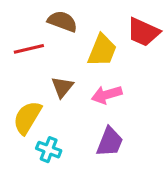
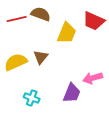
red line: (29, 49) -> (17, 19), moved
pink arrow: (107, 95) -> (93, 78), moved
yellow semicircle: (27, 118) -> (16, 62), moved, turned 35

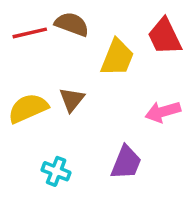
red trapezoid: (94, 21) -> (165, 36), turned 40
pink arrow: (93, 78) -> (163, 112), moved

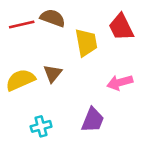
yellow trapezoid: (117, 57) -> (86, 43), turned -32
cyan cross: (56, 171) -> (41, 126), turned -36

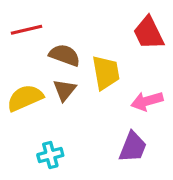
brown semicircle: (53, 18) -> (65, 55), moved
yellow trapezoid: (86, 43) -> (106, 73), moved
purple trapezoid: (93, 120) -> (133, 147), moved

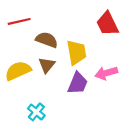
purple trapezoid: (133, 147) -> (78, 83), moved
cyan cross: (50, 155) -> (36, 112), turned -36

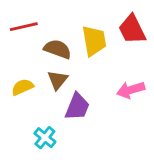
yellow trapezoid: (76, 52) -> (94, 41), moved
yellow semicircle: (18, 71) -> (22, 87), size x0.7
purple trapezoid: (78, 83) -> (77, 107), moved

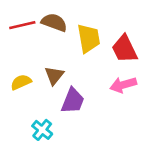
red trapezoid: (132, 29) -> (124, 49), moved
brown semicircle: (58, 49) -> (54, 22), moved

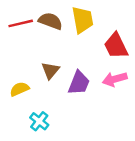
yellow trapezoid: (89, 38) -> (83, 20), moved
yellow semicircle: (21, 82) -> (19, 89), moved
purple trapezoid: (73, 101) -> (79, 83), moved

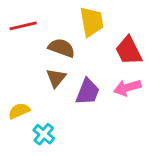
brown semicircle: (50, 21) -> (62, 48), moved
yellow semicircle: (19, 89) -> (19, 111), moved

